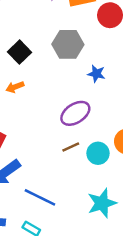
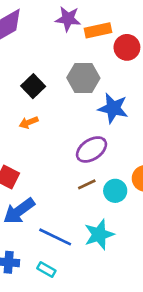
blue star: (96, 74) -> (113, 108), size x1.6
cyan star: (102, 203) -> (99, 234), moved

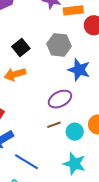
orange arrow: (29, 122) -> (15, 74), size x1.5
cyan star: (99, 234) -> (74, 164), moved, turned 30

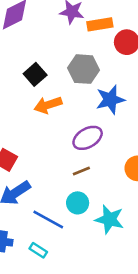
blue star: (79, 70) -> (110, 100), turned -30
orange arrow: (15, 74) -> (48, 105), moved
cyan circle: (75, 132) -> (78, 203), moved

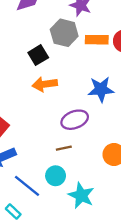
orange rectangle: (100, 24) -> (97, 40), moved
gray hexagon: (83, 69) -> (64, 33), moved

